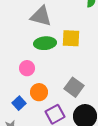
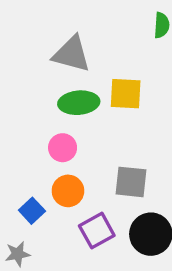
pink circle: (27, 68) -> (63, 148), moved
gray square: (74, 87) -> (131, 182), turned -30

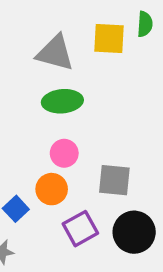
yellow square: (126, 94) -> (109, 38), moved
pink circle: (63, 148) -> (64, 153), moved

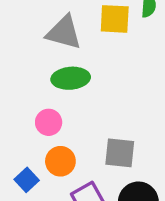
pink circle: (64, 153) -> (49, 122), moved

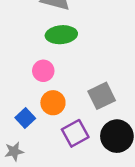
gray square: (120, 153) -> (102, 96), turned -32

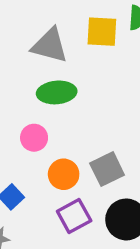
orange circle: (53, 103) -> (64, 174), moved

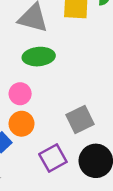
orange circle: (64, 174) -> (22, 124), moved

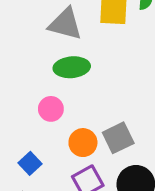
orange circle: (22, 124) -> (83, 143), moved

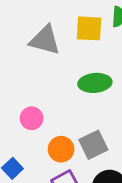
green ellipse: (72, 67) -> (95, 83), moved

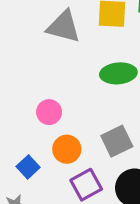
orange circle: (61, 149) -> (67, 149), moved

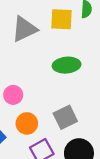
gray triangle: (64, 27) -> (24, 29), turned -40

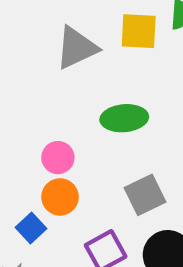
green ellipse: (67, 65) -> (124, 118), moved
orange circle: (27, 123) -> (60, 197), moved

